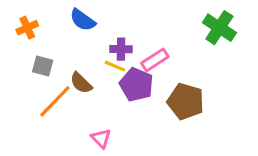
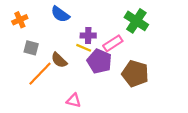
green cross: (219, 28) -> (136, 21), moved
pink triangle: (101, 138) -> (74, 100), turned -32

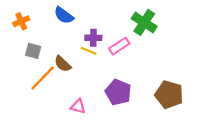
purple pentagon: (99, 61) -> (118, 92), moved
brown pentagon: (135, 74) -> (169, 95), moved

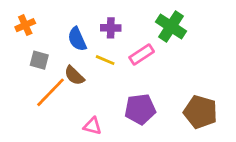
blue semicircle: (64, 15) -> (77, 39), moved, turned 30
purple cross: (93, 38) -> (111, 28), moved
purple pentagon: (118, 92) -> (140, 109), turned -30

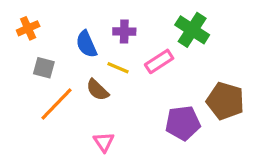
brown semicircle: (74, 76) -> (97, 90), moved
purple pentagon: (140, 109) -> (183, 123), moved
brown pentagon: (200, 112) -> (225, 101), moved
pink triangle: (93, 126) -> (104, 142), turned 42

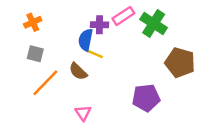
orange cross: (28, 28) -> (33, 22), moved
blue semicircle: (86, 44) -> (86, 40), moved, turned 35
pink rectangle: (159, 61) -> (123, 16), moved
brown pentagon: (225, 101) -> (180, 63), moved

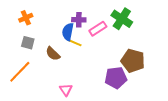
pink rectangle: (123, 16) -> (98, 29), moved
brown pentagon: (180, 63) -> (133, 61), moved
brown semicircle: (78, 71) -> (53, 54), moved
orange line: (45, 83) -> (20, 72), moved

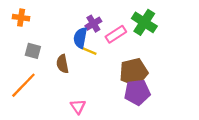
orange cross: (26, 18) -> (21, 18), moved, turned 32
purple cross: (79, 20) -> (93, 24), turned -32
brown semicircle: (53, 54) -> (63, 64), turned 35
brown pentagon: (133, 61) -> (134, 72), moved, turned -30

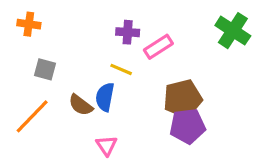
green cross: (144, 22) -> (233, 31), moved
purple cross: (93, 24) -> (128, 32), turned 35
blue semicircle: (80, 38) -> (105, 97), moved
brown semicircle: (63, 64) -> (81, 105), moved, turned -42

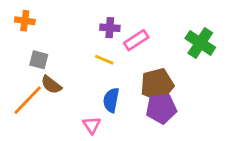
green cross: (233, 31) -> (200, 43), moved
blue semicircle: (105, 97) -> (111, 100), moved
brown semicircle: (81, 105) -> (51, 85), moved

